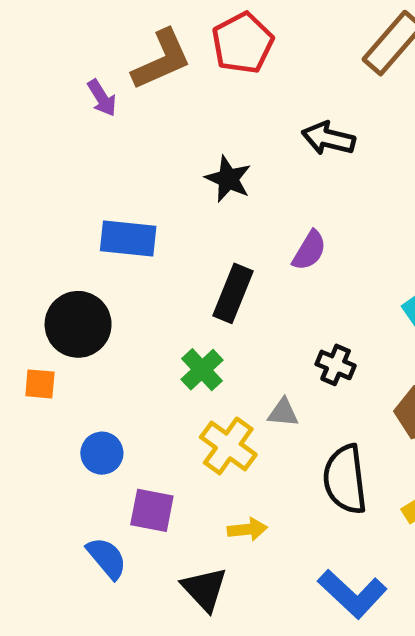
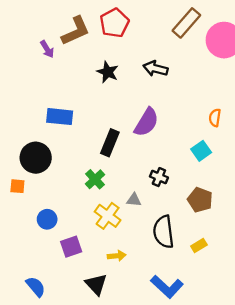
black star: (228, 179) -> (108, 72), moved
purple semicircle: (309, 250) -> (146, 122), size x1.5
purple square: (152, 510) -> (71, 247), turned -30
blue semicircle: (107, 558) -> (36, 287), moved

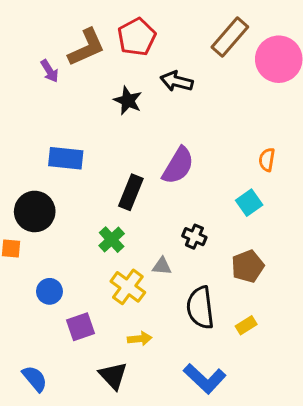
black arrow: (156, 69) -> (177, 81), moved
brown pentagon: (200, 200) -> (248, 266), turned 30

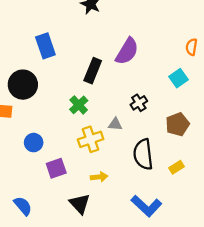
blue rectangle: (66, 158) -> (45, 46), turned 65
black cross: (194, 237) -> (139, 103), turned 35
yellow cross: (128, 287) -> (91, 139), turned 35

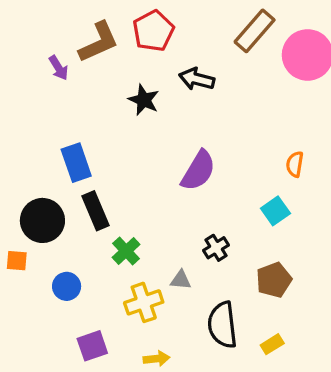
black rectangle: (93, 71) -> (95, 211), moved, turned -45
blue circle: (34, 143) -> (67, 286), moved

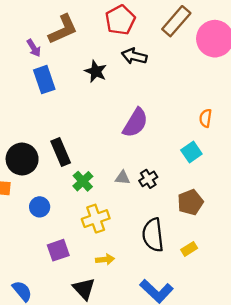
red pentagon: (153, 31) -> (120, 20), moved
blue rectangle: (76, 163) -> (44, 80), moved
gray triangle: (181, 280) -> (123, 178), moved

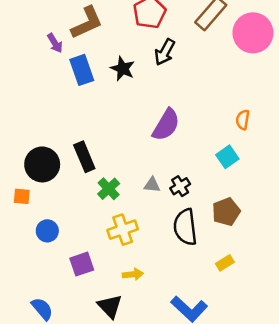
black arrow: (134, 56) -> (165, 52), turned -75
blue rectangle: (44, 80) -> (82, 70), moved
blue circle: (40, 207) -> (47, 231), moved
black semicircle: (153, 235) -> (185, 227), moved

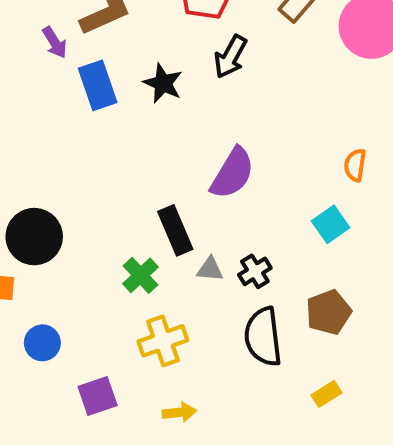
black rectangle: (84, 157) -> (175, 230), moved

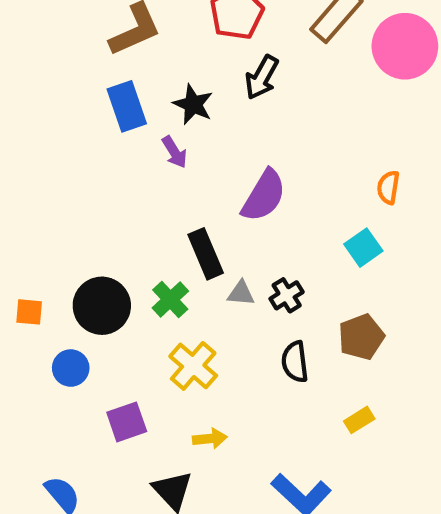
purple arrow: (55, 42) -> (174, 152), moved
black circle: (34, 237) -> (102, 306), moved
black semicircle: (263, 337) -> (295, 362), size x0.7
yellow cross: (163, 341) -> (193, 366), turned -30

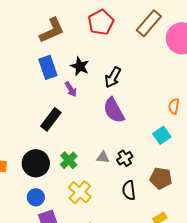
black arrow: (262, 77) -> (113, 77), moved
purple semicircle: (264, 196) -> (114, 110), turned 120
black rectangle: (206, 254) -> (51, 119), moved, turned 60
brown pentagon: (361, 337) -> (161, 178), turned 30
blue circle: (71, 368) -> (36, 197), moved

